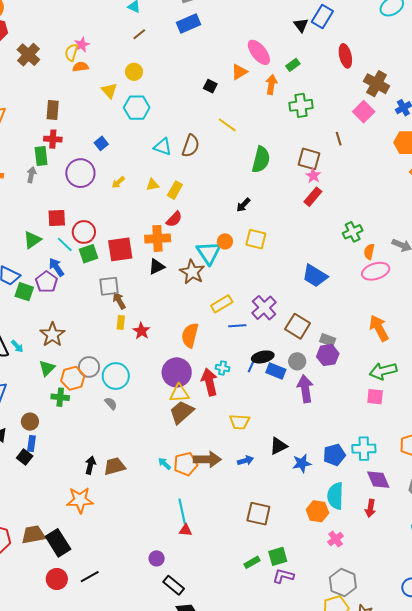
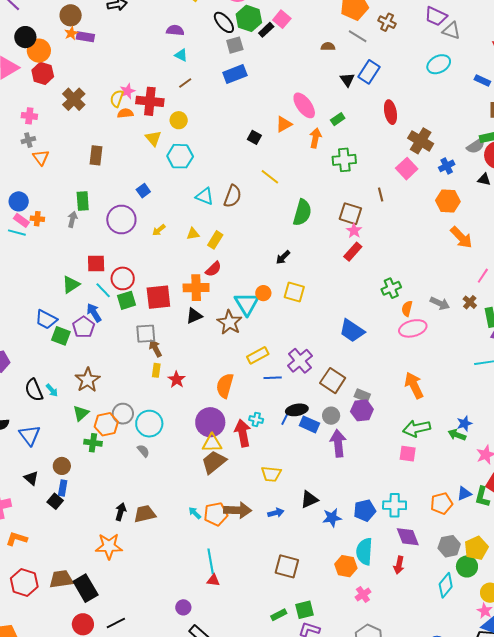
red cross: (53, 139) -> (150, 101), moved, size x1.5

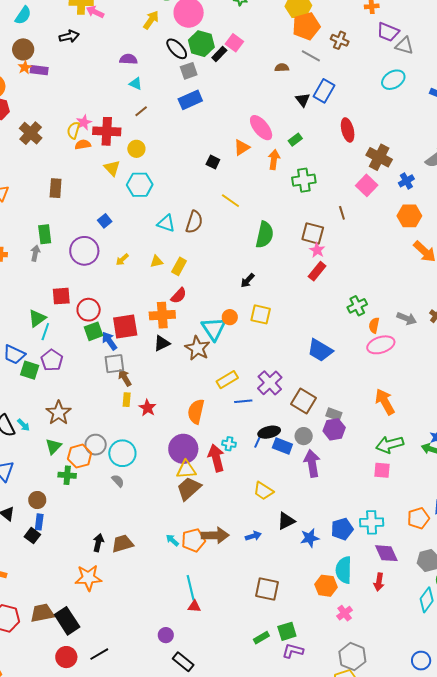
cyan line: (103, 290) -> (45, 332), moved, turned 66
blue arrow: (94, 313) -> (109, 341), moved
yellow trapezoid: (271, 474) -> (263, 491), moved, turned 30

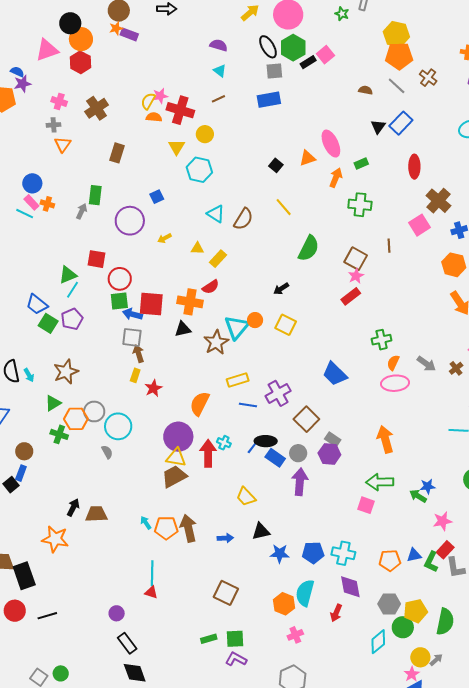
brown cross: (31, 133) -> (97, 108), moved
blue arrow: (109, 341) -> (132, 314), turned -54
brown arrow: (215, 535) -> (188, 528), turned -116

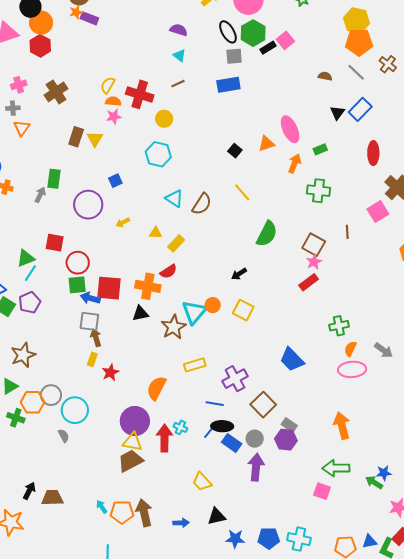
pink star: (160, 96) -> (114, 117), moved
pink cross: (59, 101) -> (19, 85), turned -35
yellow triangle: (177, 147) -> (95, 139), moved
blue line: (248, 405) -> (215, 404), moved

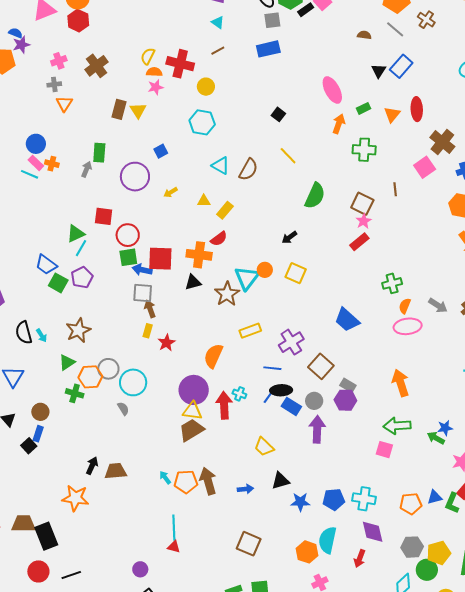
orange triangle: (266, 144) -> (392, 114), moved, turned -30

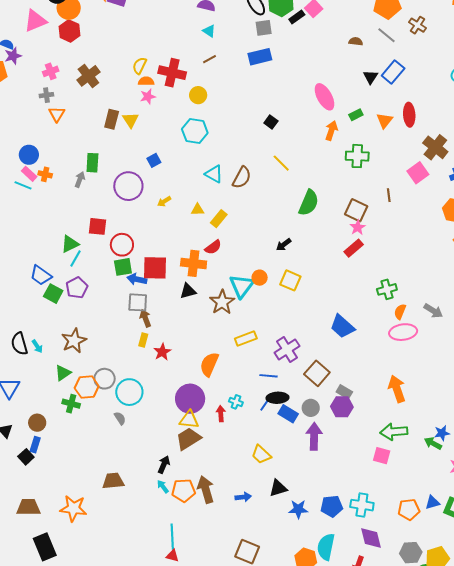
red arrow: (224, 405) -> (221, 414), size x0.6
black arrow: (92, 466) -> (164, 465), moved
brown trapezoid: (23, 524) -> (28, 507), moved

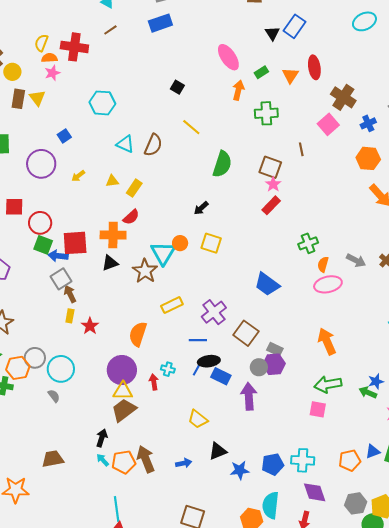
yellow circle: (198, 95) -> (12, 72), moved
green square: (123, 267) -> (43, 245), turned 36
gray square: (138, 302) -> (61, 279), turned -30
gray circle: (311, 408) -> (259, 367), moved

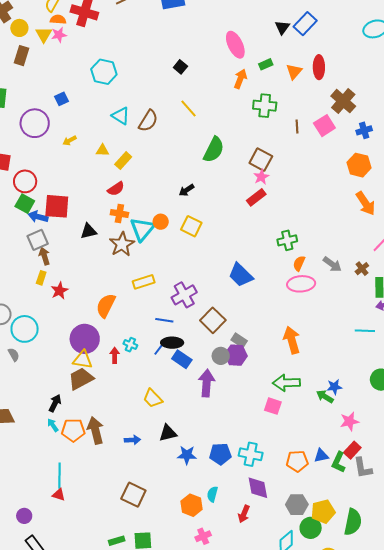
yellow triangle: (37, 98) -> (44, 35), moved
brown line: (301, 149) -> (297, 127), moved
orange cross: (113, 235) -> (119, 214), moved, size x0.7
cyan semicircle: (271, 505) -> (212, 494), size x0.6

